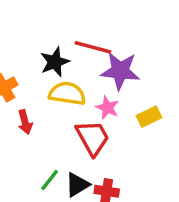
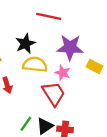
red line: (93, 47) -> (49, 16), moved
yellow rectangle: (149, 117) -> (94, 66), moved, turned 56

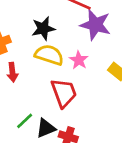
purple star: (70, 47) -> (95, 25), moved
pink star: (63, 73) -> (79, 60), moved

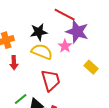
pink star: (79, 60) -> (65, 46), moved

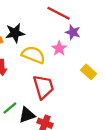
black star: (39, 32) -> (15, 33), moved
purple star: (77, 32) -> (73, 32), size x0.6

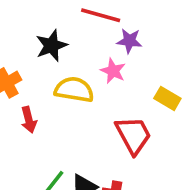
black star: (15, 33) -> (51, 46), moved
red trapezoid: (43, 87) -> (133, 135), moved

